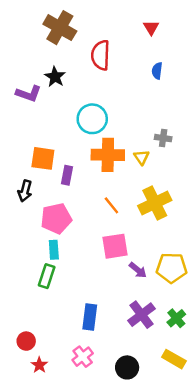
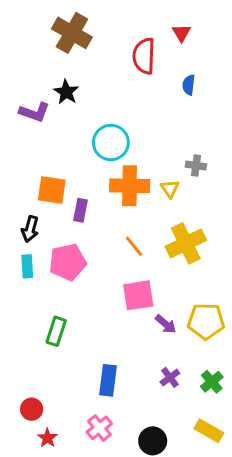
red semicircle: (101, 55) -> (144, 56), moved
cyan rectangle: (54, 250) -> (27, 266), moved
purple cross: (141, 315) -> (170, 377), size x0.6

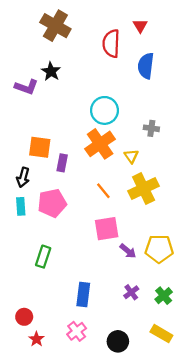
blue semicircle: (189, 85) -> (146, 66), size x1.6
cyan circle: (111, 142) -> (104, 110), moved
orange cross: (130, 186) -> (100, 144), turned -36
yellow triangle: (170, 189) -> (131, 156), moved

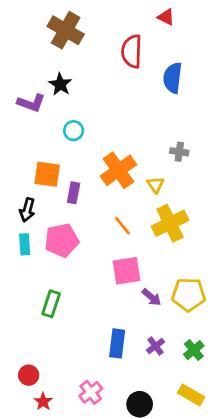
red triangle: (140, 26) -> (166, 17), moved, turned -32
cyan circle: (104, 110) -> (74, 131), moved, size x0.6
blue rectangle: (83, 295) -> (117, 343), moved

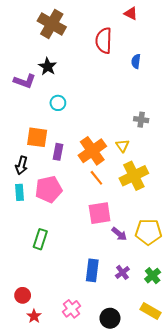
blue semicircle: (173, 78) -> (136, 61), size x0.6
orange cross: (118, 170) -> (92, 151), moved

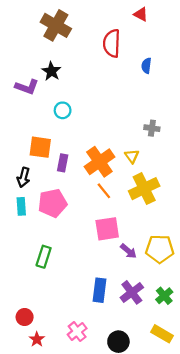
purple cross: (122, 272) -> (132, 292), size x1.5

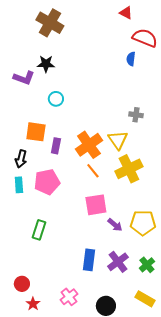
red semicircle: (112, 43) -> (145, 38), moved, turned 110
black star: (51, 71) -> (46, 64), turned -30
yellow triangle: (132, 156) -> (118, 140), size x1.5

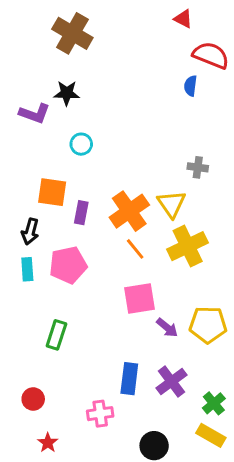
green cross: (147, 265) -> (214, 403), moved
red circle: (22, 284) -> (33, 399), moved
pink cross: (69, 297) -> (100, 414), moved, turned 30

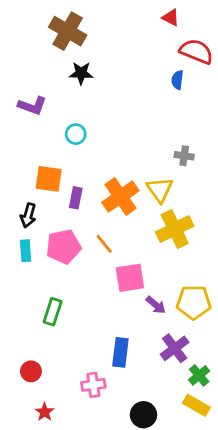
black star: (67, 93) -> (81, 73), moved
orange line: (135, 249) -> (104, 244), moved
purple cross: (172, 382) -> (175, 348), moved

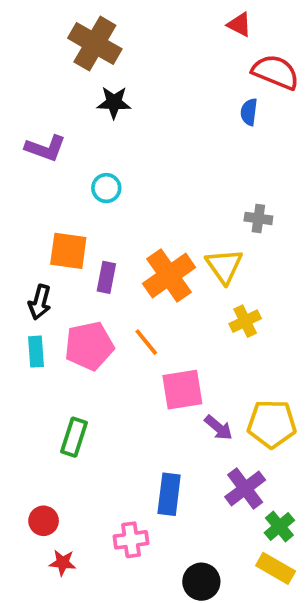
yellow cross: (175, 229) -> (245, 321), size x0.6
red star: (45, 412) -> (63, 563), moved, turned -30

